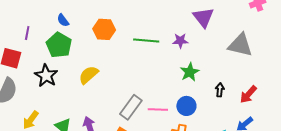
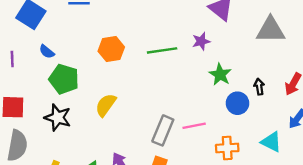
blue semicircle: (63, 20) -> (47, 52), moved
purple line: (27, 33) -> (12, 59), moved
blue circle: (186, 106) -> (237, 103), moved

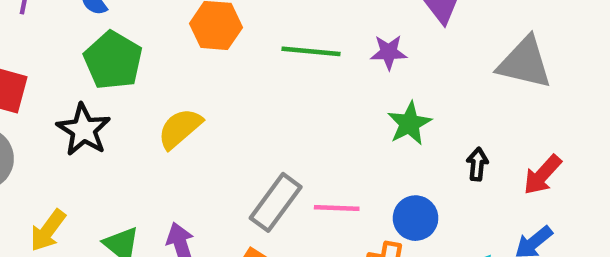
blue circle: (237, 103) -> (416, 218), moved

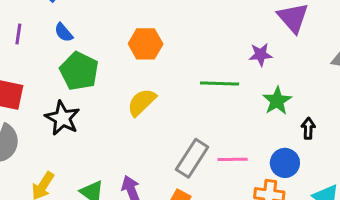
green line: (311, 51) -> (220, 83), moved
yellow semicircle: (180, 128) -> (142, 102), moved
black arrow: (477, 164) -> (308, 128), moved

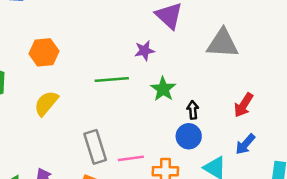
gray rectangle: (192, 158) -> (95, 147), turned -44
pink line: (233, 159) -> (131, 158), moved
blue circle: (285, 163) -> (189, 136), moved

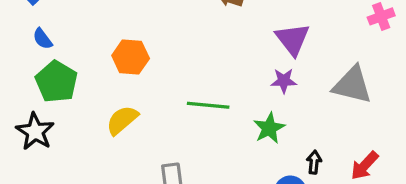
purple star: (144, 51) -> (284, 81), moved
black arrow: (193, 110) -> (314, 162), moved

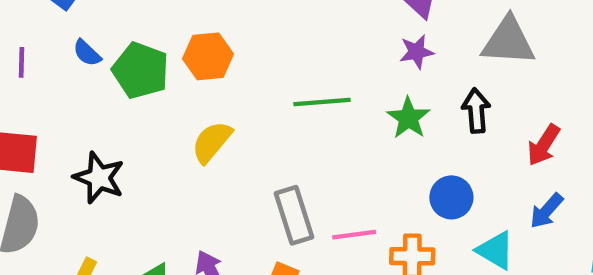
green pentagon: (57, 82) -> (140, 70), moved
black arrow: (314, 162) -> (476, 111), moved, size x1.4

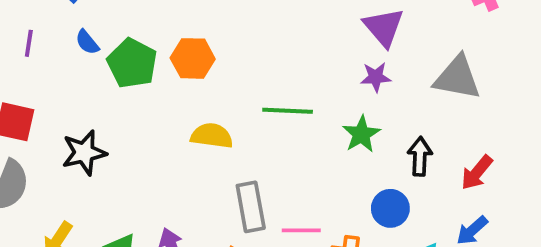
black arrow: (476, 111) -> (420, 156), moved
yellow semicircle: (212, 142) -> (212, 136), moved, turned 51
black star: (99, 178) -> (84, 153), turned 30

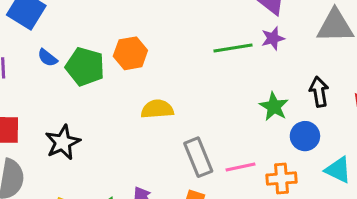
green line: (288, 111) -> (233, 48), moved
green star: (361, 134) -> (274, 107), moved

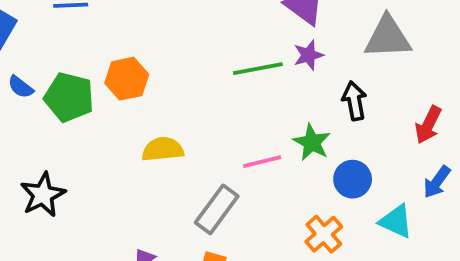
black arrow: (319, 92) -> (354, 101), moved
gray rectangle: (198, 157) -> (217, 209), turned 60
pink line: (241, 167) -> (262, 162), moved
orange cross: (281, 179) -> (324, 234), turned -36

